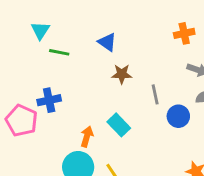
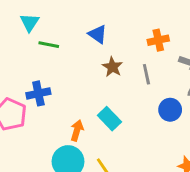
orange cross: (184, 33) -> (158, 40), moved
brown star: (122, 74) -> (112, 67), turned 30
gray line: (155, 94) -> (146, 74), moved

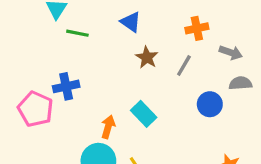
gray line: (146, 74) -> (184, 65), turned 42

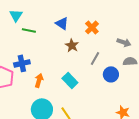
orange cross: (197, 28) -> (92, 27), moved, turned -32
gray line: (184, 65) -> (95, 58), moved
orange arrow: (108, 127) -> (39, 80), moved

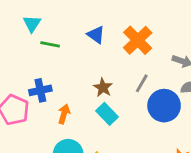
orange cross: (92, 27) -> (138, 40), size x1.5
brown star: (72, 45) -> (103, 88), moved
blue circle: (111, 74) -> (164, 106), size x1.5

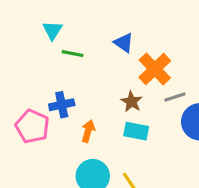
orange cross: (138, 40) -> (155, 69), moved
gray line: (142, 83) -> (175, 97), turned 42
cyan rectangle: (107, 114) -> (136, 131), turned -35

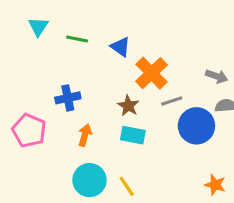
cyan triangle: (52, 30) -> (38, 27), moved
green line: (73, 54) -> (77, 39), moved
blue cross: (62, 105) -> (68, 98), moved

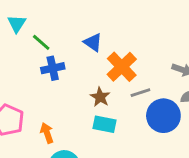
green line: (77, 39) -> (41, 42), moved, turned 30
blue cross: (68, 98) -> (53, 68), moved
orange arrow: (85, 135) -> (47, 133), moved, turned -36

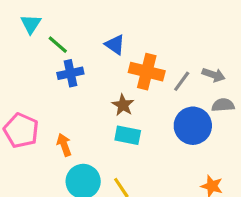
orange cross: (122, 67) -> (147, 72), turned -32
gray line: (140, 93) -> (182, 81), moved, turned -36

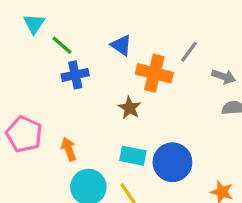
gray line: (182, 81) -> (189, 52), moved
blue circle: (193, 126) -> (172, 162), moved
cyan rectangle: (128, 135) -> (133, 156), moved

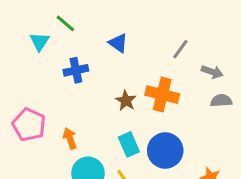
cyan triangle: (34, 24) -> (40, 42), moved
green line: (62, 45) -> (65, 23), moved
orange cross: (154, 73) -> (162, 95), moved
cyan rectangle: (133, 156) -> (129, 144), turned 55

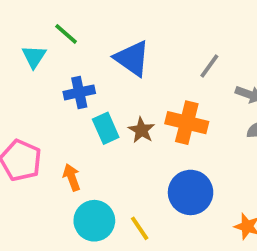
blue triangle: (118, 43) -> (132, 58), size x1.5
cyan rectangle: (129, 144) -> (106, 128), moved

